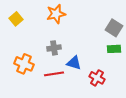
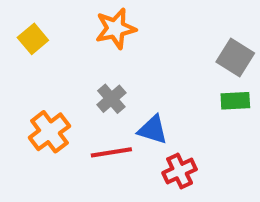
gray cross: (54, 48) -> (111, 99), turned -32
orange cross: (24, 64) -> (49, 132), turned 30
red cross: (97, 78) -> (180, 171), moved, turned 35

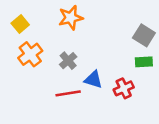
orange cross: (49, 132) -> (30, 54), moved
red cross: (180, 171) -> (124, 88), moved

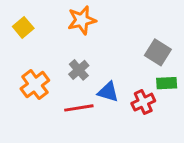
gray square: (144, 35) -> (158, 52), moved
orange cross: (30, 54) -> (35, 85), moved
green rectangle: (144, 62) -> (167, 83), moved

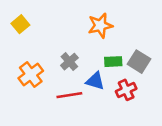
orange star: (82, 20) -> (100, 25), moved
gray square: (158, 52) -> (139, 62), moved
green rectangle: (167, 83) -> (113, 62), moved

